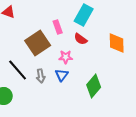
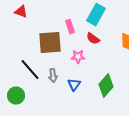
brown square: (38, 43) -> (50, 43), turned 30
blue triangle: (62, 75) -> (74, 85), moved

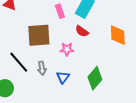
pink rectangle: (70, 27) -> (60, 11), moved

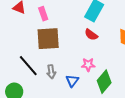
pink rectangle: (60, 11) -> (43, 14), moved
pink star: (67, 49) -> (88, 65), moved

